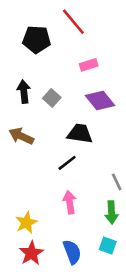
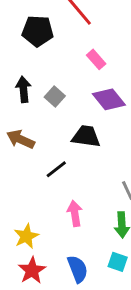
pink rectangle: (89, 65) -> (96, 59), turned 66
black line: (67, 163) -> (56, 169), moved

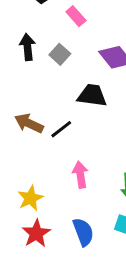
pink rectangle: (96, 59) -> (76, 16), moved
brown arrow: (21, 139) -> (29, 123), moved

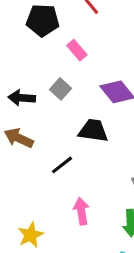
black arrow: (27, 47) -> (22, 98), moved, turned -80
brown arrow: (29, 123) -> (19, 138), moved

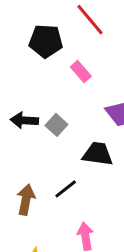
gray square: (61, 89) -> (56, 125), moved
brown arrow: (19, 138) -> (26, 200), moved, turned 76

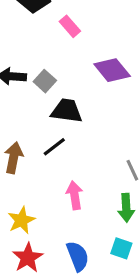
black trapezoid: (98, 154) -> (67, 111), moved

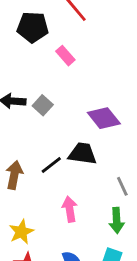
purple diamond: (112, 70) -> (104, 118), moved
black trapezoid: (67, 111) -> (82, 154), moved

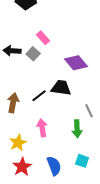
pink rectangle: (65, 56) -> (43, 38), moved
pink arrow: (70, 209) -> (42, 128), moved
green arrow: (117, 220) -> (77, 129), moved

